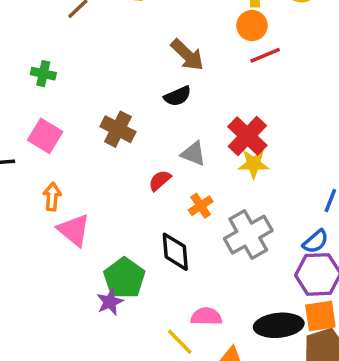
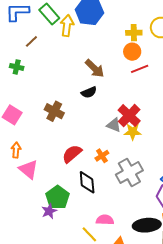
green cross: (43, 74) -> (17, 67), moved
gray triangle: (193, 154) -> (114, 125), moved
red semicircle: (160, 180) -> (72, 154), moved, size x1.5

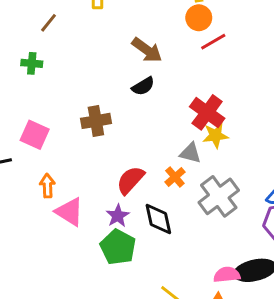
brown cross: (54, 111) -> (96, 121), turned -30
gray triangle: (114, 125) -> (190, 153), moved
purple star: (49, 211) -> (118, 216), moved
pink semicircle: (105, 220) -> (227, 275), moved

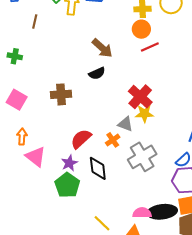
brown line: (48, 23) -> (35, 22), turned -32
green cross: (32, 63) -> (15, 56), moved

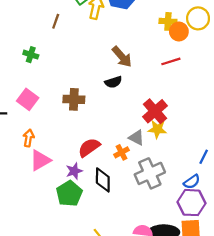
orange circle: (141, 29) -> (179, 32), moved
pink triangle: (36, 157) -> (40, 160), turned 45

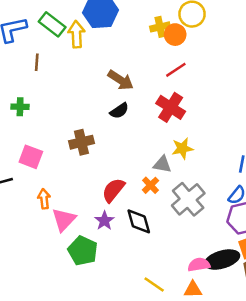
red cross: (155, 111) -> (171, 107), moved
green pentagon: (69, 194) -> (83, 251), moved

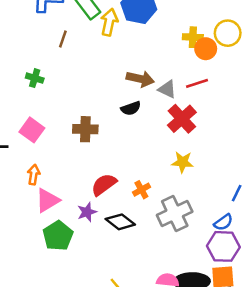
brown arrow: (121, 80) -> (140, 79), turned -35
gray triangle: (162, 164) -> (167, 89), moved
black diamond: (139, 221) -> (120, 222), turned -52

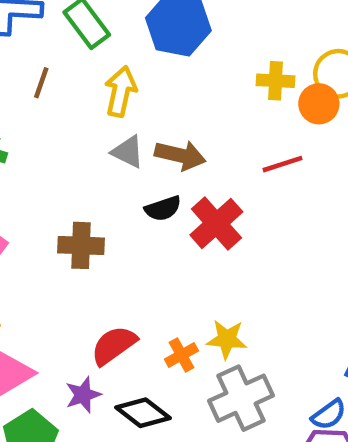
yellow arrow: (109, 22) -> (121, 91), moved
orange circle: (206, 49) -> (319, 104), moved
gray triangle: (167, 89) -> (128, 152), moved
red cross: (182, 119) -> (216, 223), moved
yellow star: (182, 162) -> (227, 339), moved

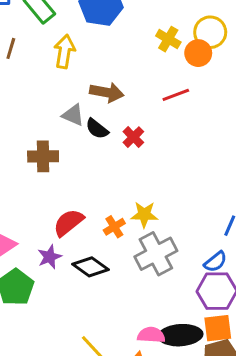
yellow cross: (275, 81) -> (168, 39), turned 30
gray triangle: (128, 152) -> (73, 115), moved
black semicircle: (163, 208) -> (97, 129), turned 60
red cross: (216, 223) -> (133, 137), size x0.6

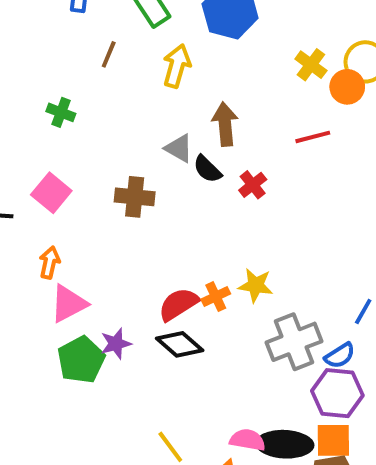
brown arrow: (107, 92) -> (225, 124), turned -112
red semicircle: (68, 223) -> (178, 304), moved
gray cross: (156, 254) -> (294, 342), moved
purple star: (50, 257) -> (116, 344), moved

